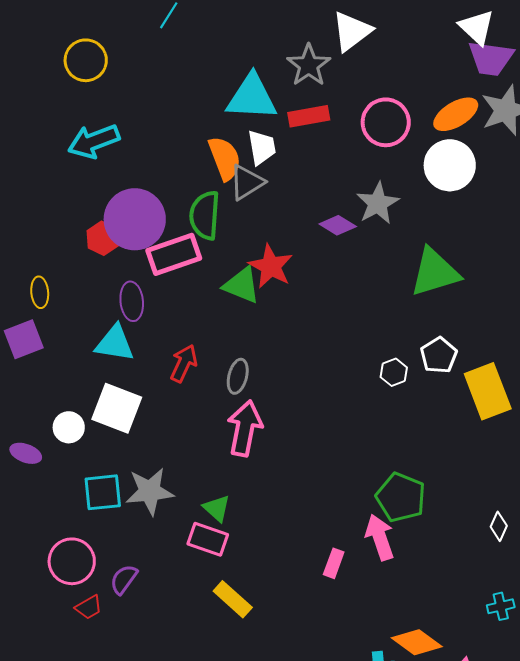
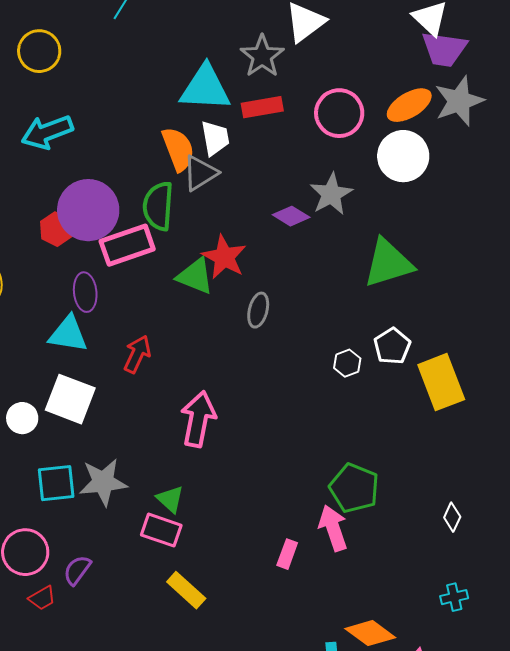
gray ellipse: (238, 376) -> (258, 310), moved

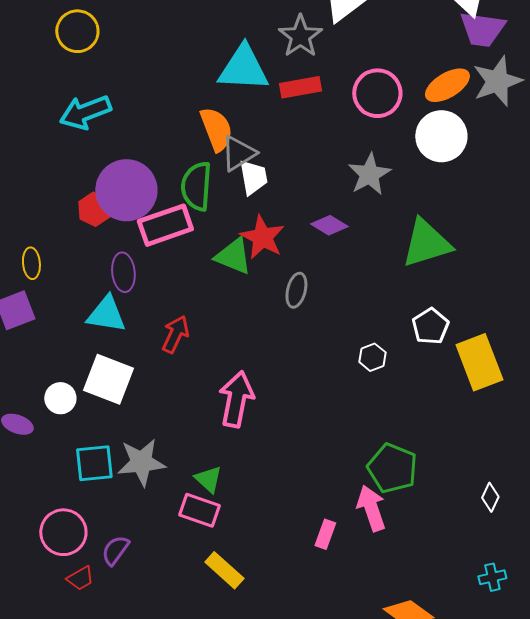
white trapezoid: (215, 138) -> (253, 177), moved
purple diamond: (291, 216) -> (329, 225), moved
white hexagon: (347, 363) -> (372, 357), moved

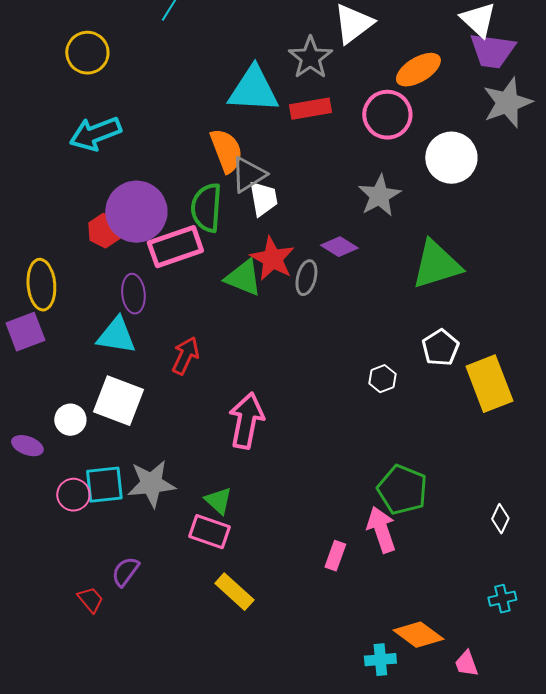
orange ellipse: (447, 85) -> (418, 70), moved
yellow ellipse: (31, 263) -> (41, 285), size x1.6
gray ellipse: (296, 290) -> (306, 278), moved
pink circle: (63, 532) -> (73, 495), moved, size x0.7
red trapezoid: (80, 578) -> (90, 600), turned -100

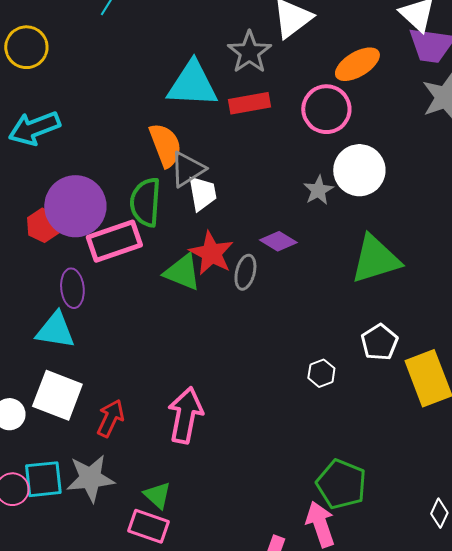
white circle: (451, 158) -> (359, 170), moved
gray star: (379, 196) -> (318, 190), size x0.7
red arrow: (185, 356) -> (110, 418), moved

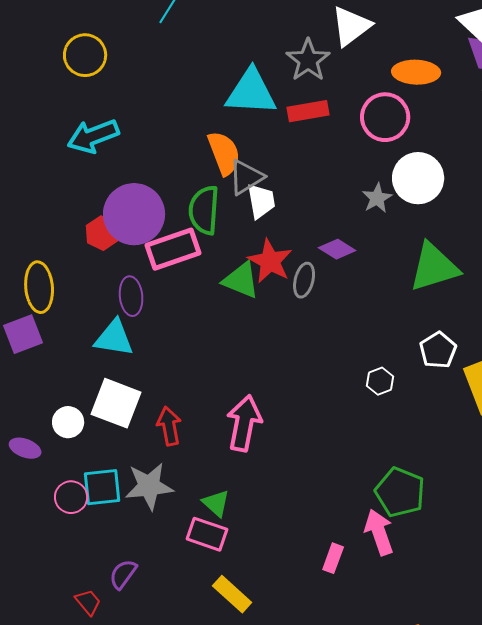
orange ellipse: (357, 64) -> (416, 72), turned 33
red arrow: (110, 418) -> (169, 426), turned -36

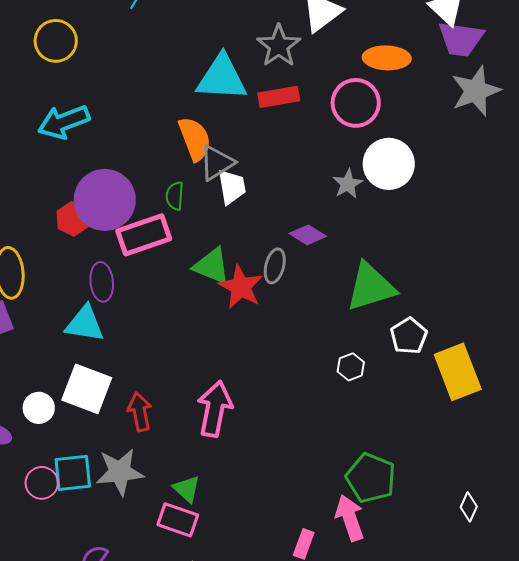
green semicircle: (204, 210) -> (175, 196), size x0.6
red star: (270, 261) -> (241, 287), moved
green triangle: (434, 267) -> (371, 287), moved

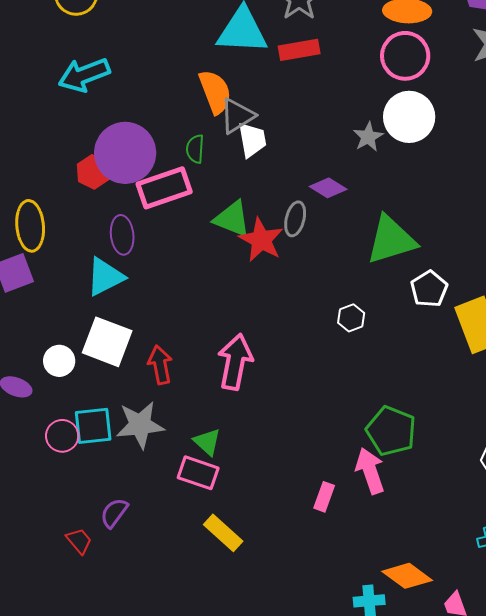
pink circle: (356, 103) -> (405, 56), moved
cyan triangle: (85, 324) -> (105, 277), turned -36
white hexagon: (351, 367) -> (351, 318), moved

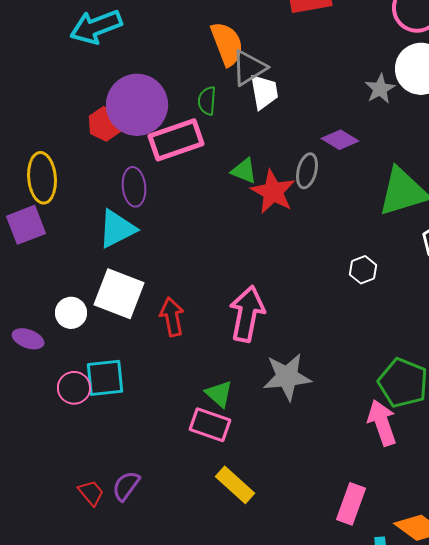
green triangle: (232, 219) -> (244, 171), size x0.7
gray star: (140, 425) -> (287, 377), moved
pink rectangle: (324, 497) -> (351, 504), moved, size x1.4
purple semicircle: (114, 513) -> (126, 486), moved

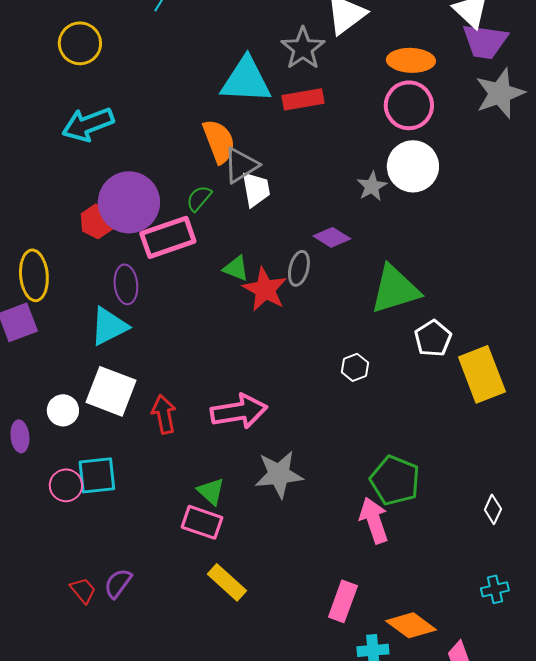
green semicircle: (207, 101) -> (199, 198), turned 36
pink arrow: (247, 314) -> (239, 411), turned 70
purple ellipse: (28, 339) -> (20, 436), turned 64

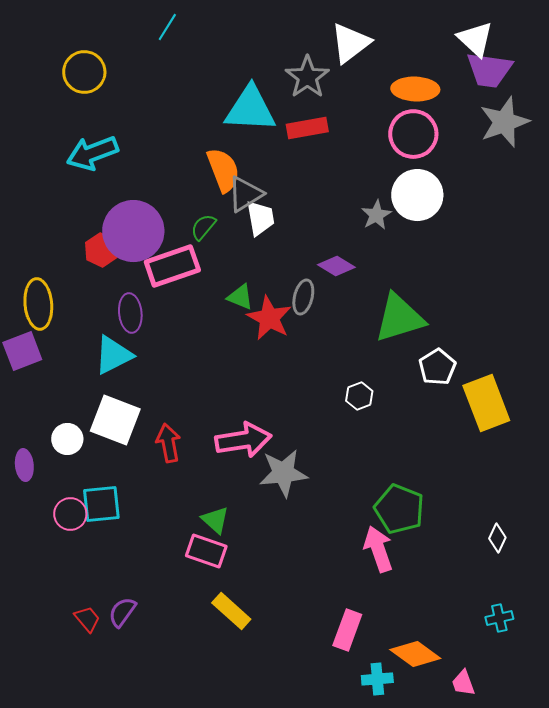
gray star: (279, 474) -> (283, 473), moved

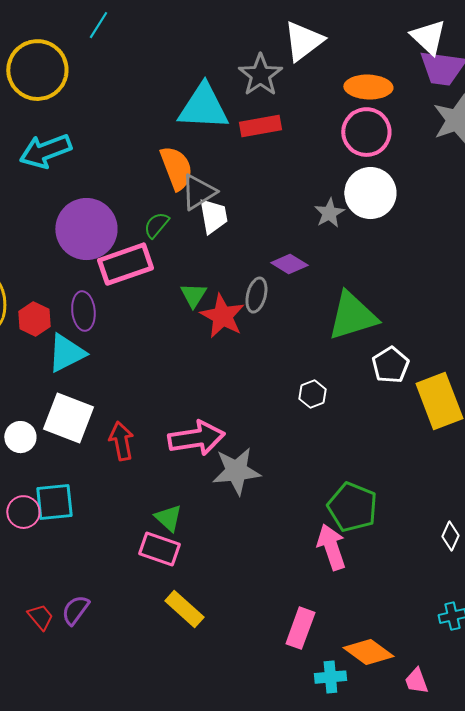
cyan line: (167, 27) -> (98, 25), moved
yellow circle: (84, 72) -> (37, 70), size x1.4
red hexagon: (101, 250) -> (34, 319), moved
green triangle: (240, 297) -> (193, 295), turned 40

